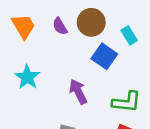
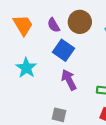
blue square: (104, 56) -> (63, 50), moved

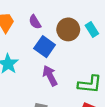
brown circle: (80, 22) -> (68, 29), moved

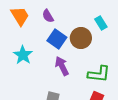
brown circle: (68, 29) -> (81, 38), moved

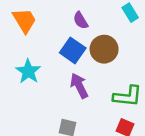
purple semicircle: (48, 16) -> (81, 20), moved
cyan rectangle: (101, 23) -> (130, 13), moved

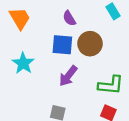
blue square: (73, 50) -> (62, 45), turned -30
purple arrow: (79, 86) -> (68, 76), turned -115

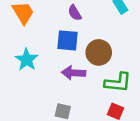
brown circle: (90, 44) -> (99, 52), moved
purple arrow: (68, 76) -> (73, 73), turned 55

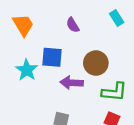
blue square: (67, 40) -> (52, 57), moved

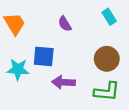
brown circle: (96, 63) -> (107, 59), moved
cyan star: (27, 70) -> (18, 69), turned -30

